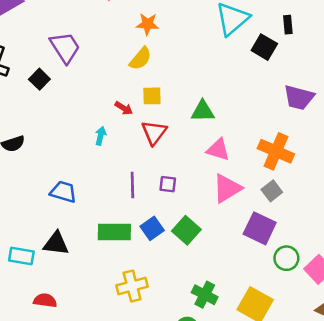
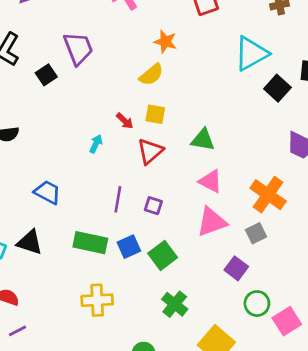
purple square: (260, 228) -> (236, 268), size x0.7
green cross: (205, 295) -> (175, 304), moved

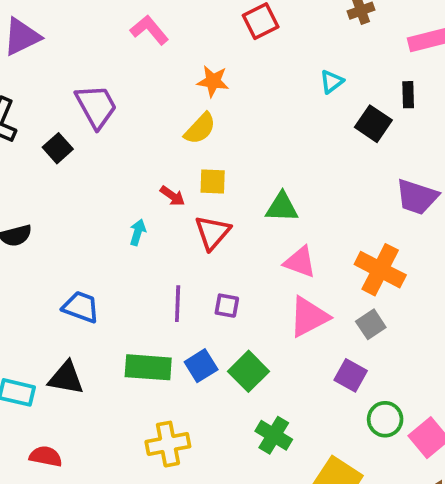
cyan triangle: (251, 54) -> (332, 82), size x0.5

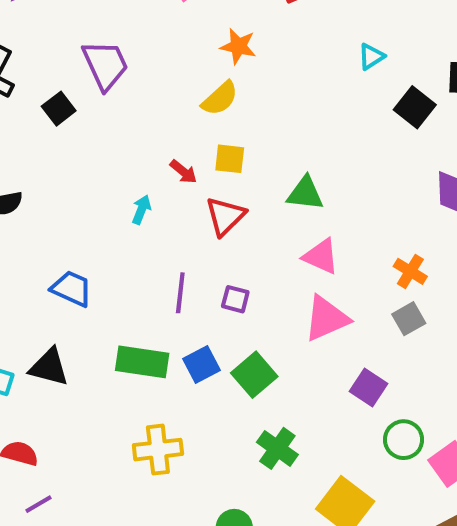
orange cross: (380, 270) -> (410, 271), size x0.6
gray square: (371, 324) -> (409, 319), moved

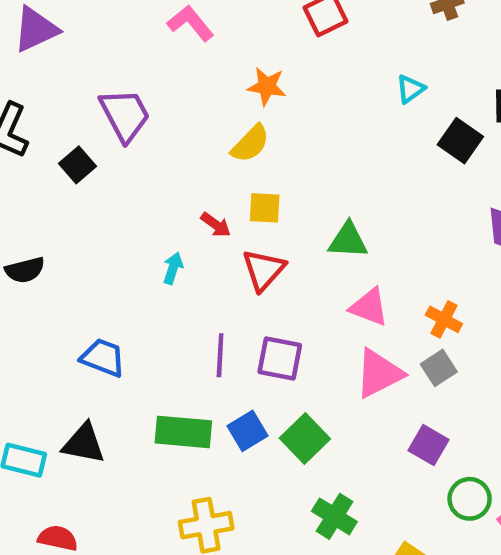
orange cross: (410, 271) -> (444, 319), moved
purple square: (235, 299) -> (280, 358), size x1.5
gray square: (409, 319) -> (439, 368), moved

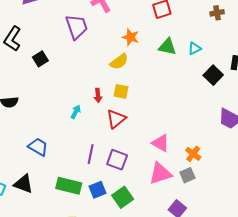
purple trapezoid: (125, 115) -> (77, 27), moved
red arrow: (216, 225) -> (98, 95), turned 40
green triangle: (348, 240) -> (167, 47), moved

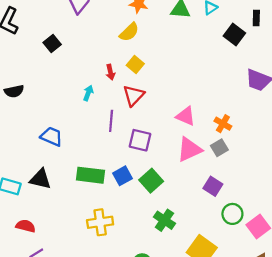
black square: (40, 59) -> (52, 43), moved
yellow square: (121, 91) -> (135, 65), turned 35
purple line: (91, 154) -> (111, 121), moved

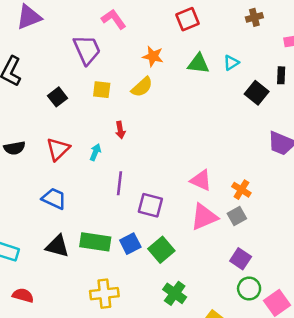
yellow square: (135, 65) -> (102, 90), moved, turned -35
red triangle: (134, 96) -> (58, 149), moved
black triangle: (40, 179) -> (57, 246), moved
purple square: (213, 186) -> (241, 259), moved

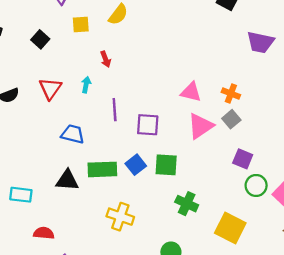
blue trapezoid: (54, 199) -> (73, 134), moved
green square: (161, 250) -> (166, 165), turned -35
yellow cross: (104, 294) -> (120, 217), turned 36

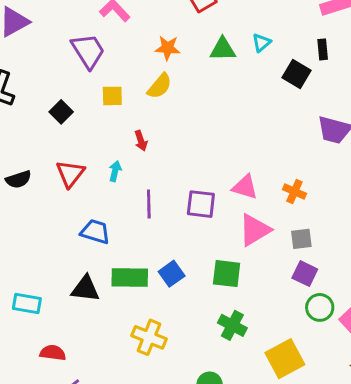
gray square: (231, 119) -> (301, 239), moved, turned 30
purple square: (148, 125) -> (201, 204), moved
green square: (166, 165) -> (227, 274), moved
yellow square: (230, 228) -> (285, 359), turned 32

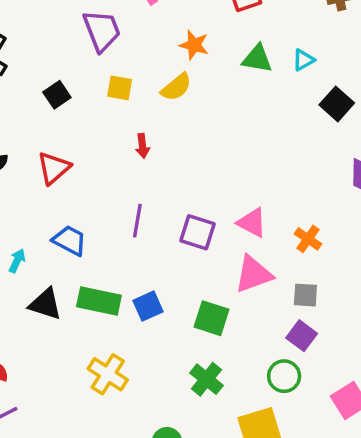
cyan arrow: (115, 171) -> (17, 261), moved
green circle: (320, 307) -> (284, 376), moved

